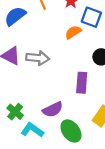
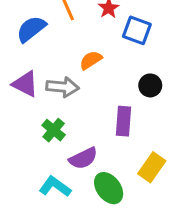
orange semicircle: (73, 32) -> (91, 60), moved
green cross: (15, 112) -> (54, 130), moved

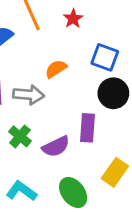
blue square: (137, 30) -> (105, 57), moved
black circle: (150, 85) -> (113, 93), size x1.4
purple semicircle: (83, 158) -> (56, 146), moved

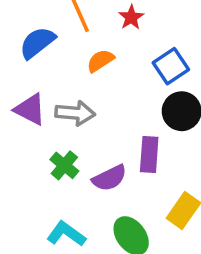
blue square: (105, 57) -> (171, 66), turned 36
orange semicircle: (56, 69) -> (100, 61), moved

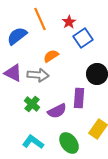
orange semicircle: (100, 61) -> (51, 56), moved
blue square: (171, 66) -> (83, 38), moved

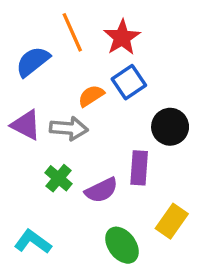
red star: (69, 22) -> (122, 37), size x1.5
blue square: (83, 38) -> (129, 82), moved
cyan L-shape: (33, 142) -> (33, 242), moved

